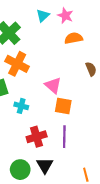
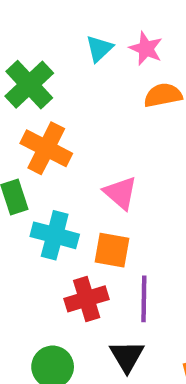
cyan cross: (21, 106) -> (55, 235), size x1.5
orange square: (63, 106) -> (112, 250), moved
black triangle: (45, 165) -> (127, 356), moved

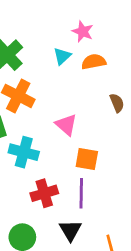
cyan triangle: (99, 49) -> (62, 56), moved
orange square: (112, 250) -> (87, 159), moved

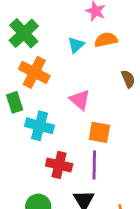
cyan triangle: (62, 56) -> (76, 45), moved
red cross: (44, 193) -> (59, 165), turned 30

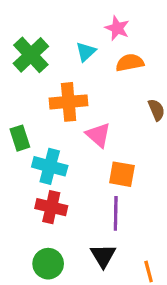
cyan triangle: (76, 45) -> (86, 52), moved
orange cross: (34, 72) -> (69, 102), moved, turned -32
red cross: (59, 165) -> (51, 207), moved

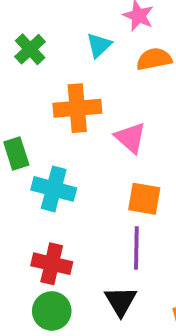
green cross: (31, 55) -> (30, 49), size x0.7
pink triangle: (98, 135) -> (130, 138), moved
red cross: (51, 207) -> (52, 264), moved

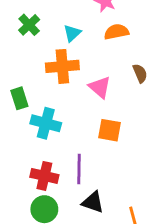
cyan triangle: (99, 45) -> (72, 33), moved
purple line: (136, 248) -> (79, 169), moved
black triangle: (121, 301) -> (93, 202), turned -40

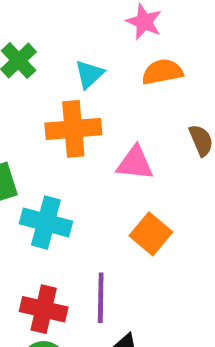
pink triangle: (100, 87) -> (135, 163), turned -35
orange square: (110, 130) -> (151, 234), turned 30

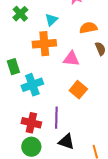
orange semicircle: (162, 72) -> (88, 28), moved
cyan cross: (46, 222) -> (32, 85), turned -35

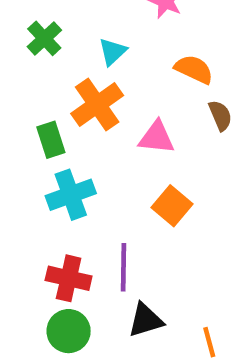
orange semicircle: (88, 28) -> (194, 69), turned 36
orange cross: (44, 44) -> (97, 104), turned -30
green rectangle: (13, 67) -> (51, 140), moved
black triangle: (66, 142) -> (146, 320), turned -36

